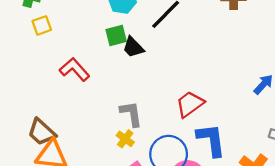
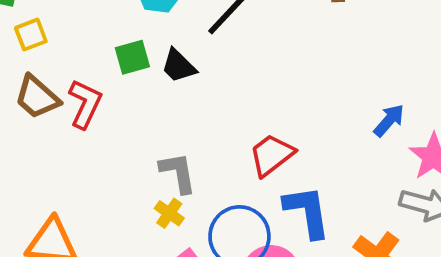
green square: (116, 36) -> (132, 57), moved
red L-shape: (74, 69) -> (85, 104), turned 68
brown trapezoid: (42, 132) -> (37, 97), moved

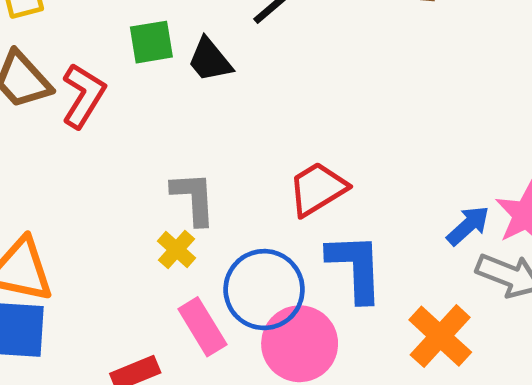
blue arrow: (389, 120) -> (468, 226), moved

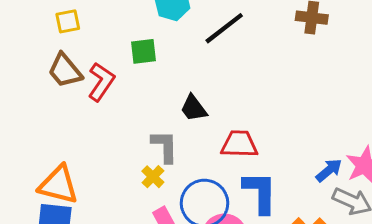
black trapezoid: (210, 60) -> (194, 108), moved
red trapezoid: (317, 189) -> (239, 144), turned 30

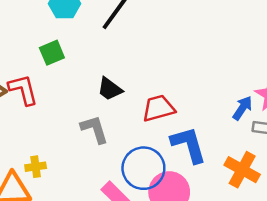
red L-shape: (101, 82) -> (23, 90), turned -32
yellow cross: (153, 177) -> (36, 167), moved, turned -36

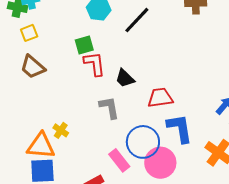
red L-shape: (23, 90) -> (95, 64), moved
yellow cross: (36, 167) -> (61, 130), turned 35

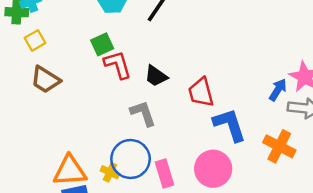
red trapezoid: (160, 98) -> (201, 92), turned -88
yellow cross: (61, 130) -> (110, 172), moved
blue circle: (143, 142) -> (131, 159), moved
pink rectangle: (119, 160) -> (164, 174), turned 30

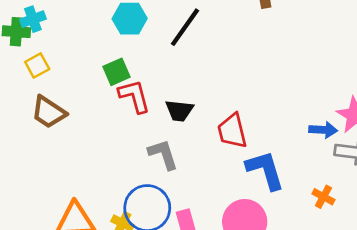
black trapezoid: (156, 76) -> (179, 111), turned -30
blue arrow: (278, 90) -> (323, 130), turned 60
orange cross: (279, 146) -> (323, 197), size x0.6

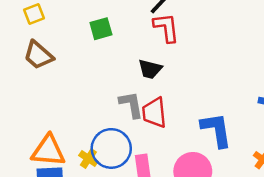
red L-shape: (134, 96) -> (166, 28), moved
red trapezoid: (232, 131) -> (154, 113), moved

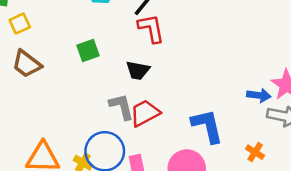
green square: (101, 29) -> (88, 50), moved
red trapezoid: (154, 113) -> (145, 113), turned 72

